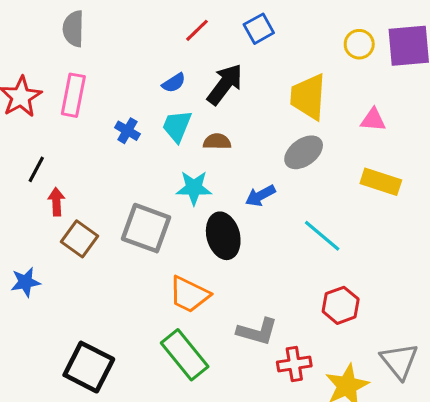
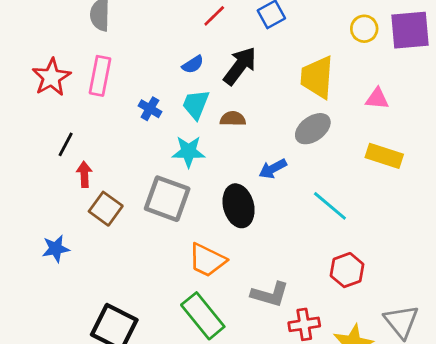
cyan star: (194, 188) -> (189, 152), moved

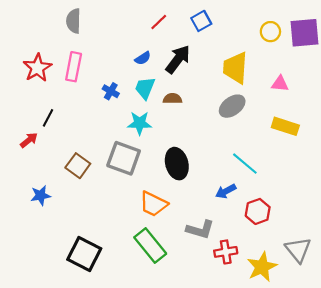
blue arrow: (273, 169) -> (226, 191), moved
red arrow: (84, 174) -> (29, 140), moved, turned 54

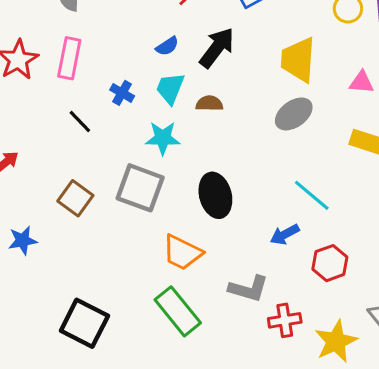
black line: (48, 118) -> (80, 121), moved, turned -72

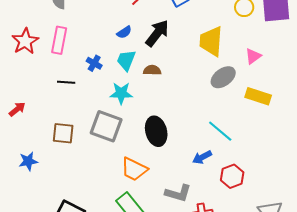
pink triangle: (362, 82) -> (253, 56), turned -42
gray ellipse: (294, 114) -> (223, 77), moved
black line: (80, 121) -> (66, 82), turned -42
brown square: (75, 198) -> (63, 133), turned -30

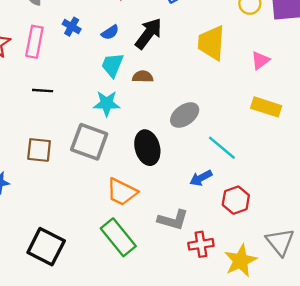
blue cross: (94, 63) -> (72, 27), moved
gray ellipse: (223, 77) -> (185, 115), moved

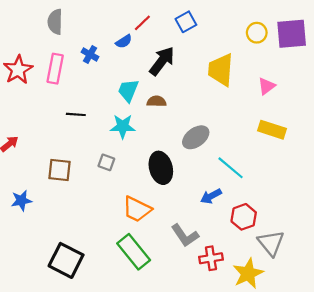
blue semicircle: (110, 32) -> (124, 41), moved
black line: (43, 91) -> (76, 114), moved
gray square: (89, 142) -> (106, 162), size x0.5
gray L-shape: (173, 220) -> (185, 235), turned 40
gray triangle: (280, 242) -> (271, 243), moved

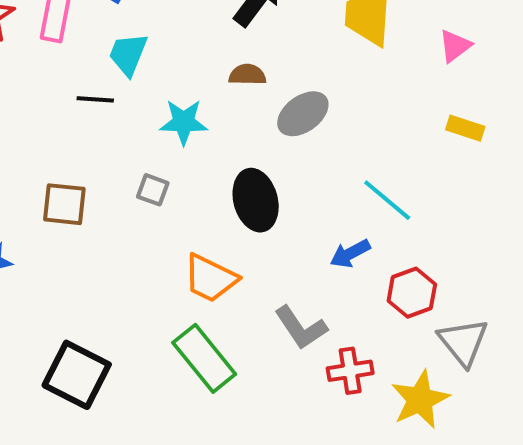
cyan trapezoid: (128, 90) -> (128, 54), moved
yellow rectangle: (272, 130) -> (465, 128), size x0.7
gray ellipse: (196, 137) -> (303, 114), moved

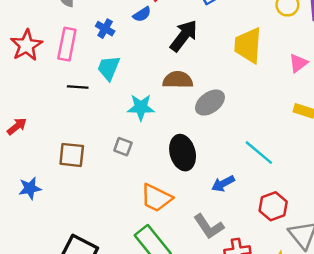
brown semicircle: (247, 75) -> (178, 80), size x1.4
black line: (95, 99) -> (78, 87), moved
blue arrow: (350, 254) -> (223, 184), moved

